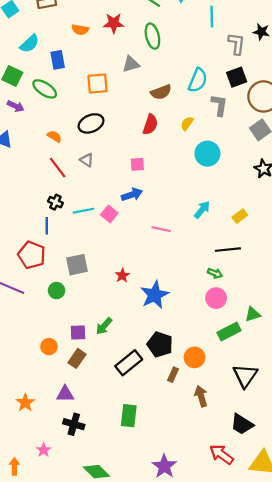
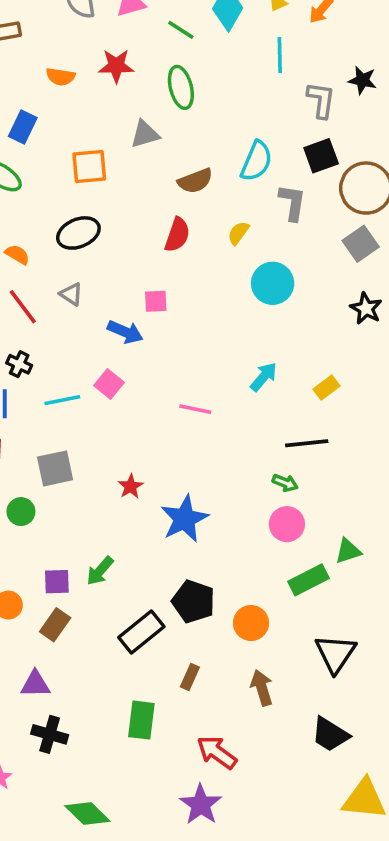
blue rectangle: (58, 60) -> (23, 127), turned 36
blue arrow: (132, 195) -> (125, 332), moved, turned 42
cyan line: (83, 211) -> (62, 400), moved
brown rectangle: (173, 375) -> (190, 677), moved
red arrow: (221, 454) -> (217, 752), moved

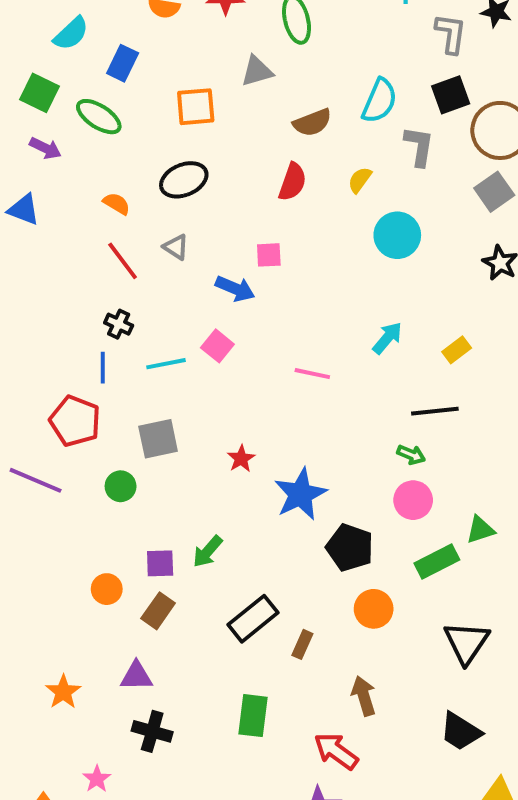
black pentagon: (193, 601) -> (350, 548), moved
brown rectangle: (190, 677) -> (302, 644), moved
brown arrow: (262, 688) -> (364, 696), moved

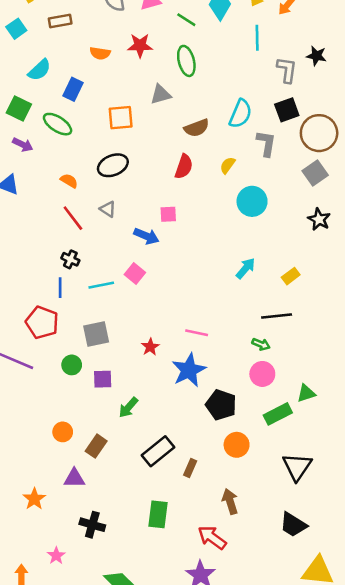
pink line: (312, 374) -> (197, 333), moved
purple square: (160, 563) -> (103, 379), moved
purple triangle: (136, 676) -> (74, 478), moved

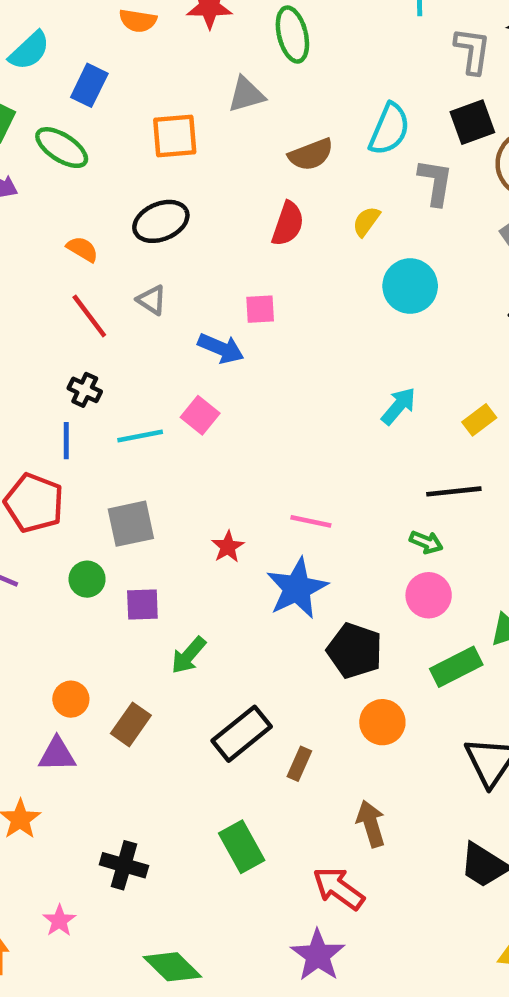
purple triangle: (74, 478) -> (57, 754), moved
green rectangle: (158, 514) -> (242, 847), turned -36

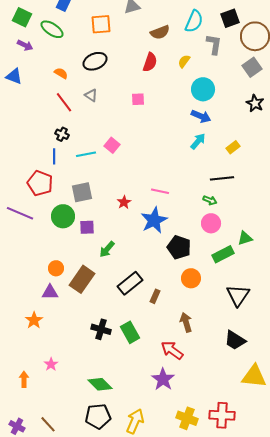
blue arrow: (221, 348) -> (201, 116), moved
green circle: (87, 579) -> (63, 216), size x1.5
brown rectangle: (131, 724) -> (82, 279), size x1.5
black cross: (124, 865) -> (101, 329), moved

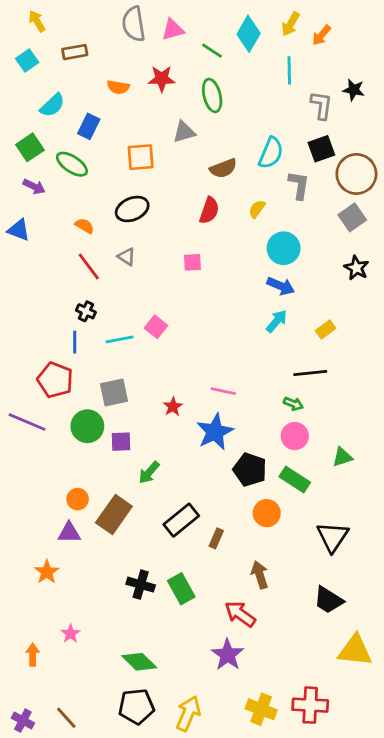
green square: (22, 17) -> (30, 147), turned 30
green rectangle: (223, 254) -> (295, 479), moved, turned 60

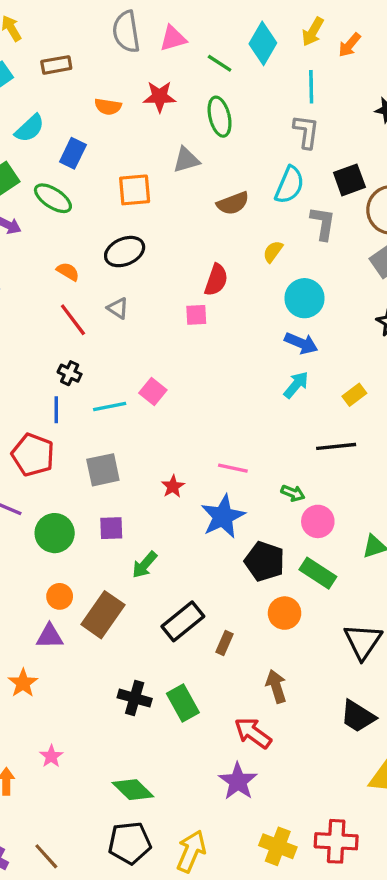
gray L-shape: (321, 105) -> (306, 132), moved
red semicircle: (209, 210) -> (216, 280), moved
green arrow: (293, 404) -> (293, 493), moved
green circle: (87, 426) -> (55, 533), moved

